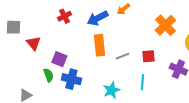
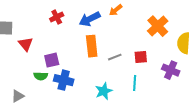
purple square: (59, 59) -> (52, 60), turned -35
green semicircle: (48, 75) -> (41, 76), turned 112

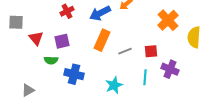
orange rectangle: (92, 46) -> (102, 40), turned 30
purple square: (52, 60) -> (62, 41), moved
purple cross: (171, 70) -> (170, 69), moved
green semicircle: (41, 76) -> (51, 60), moved

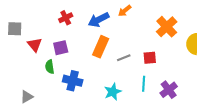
green semicircle: (51, 60) -> (50, 67), turned 80
purple cross: (170, 69) -> (169, 90), moved, turned 30

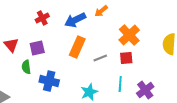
orange cross: (167, 27) -> (129, 35), moved

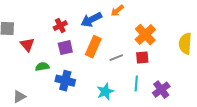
red cross: (42, 18) -> (60, 26), moved
purple square: (37, 48) -> (65, 48), moved
green semicircle: (26, 67) -> (42, 67), turned 88

